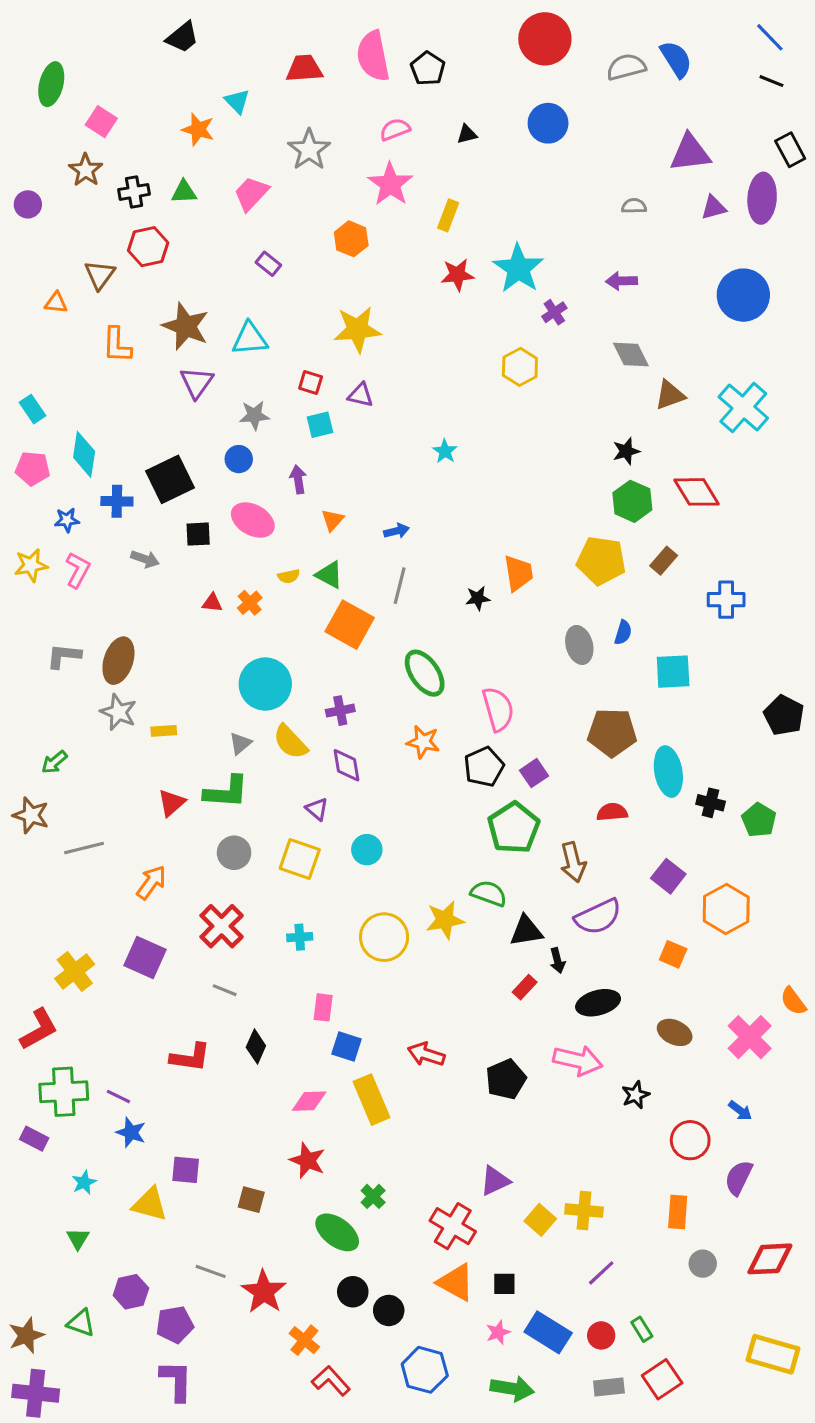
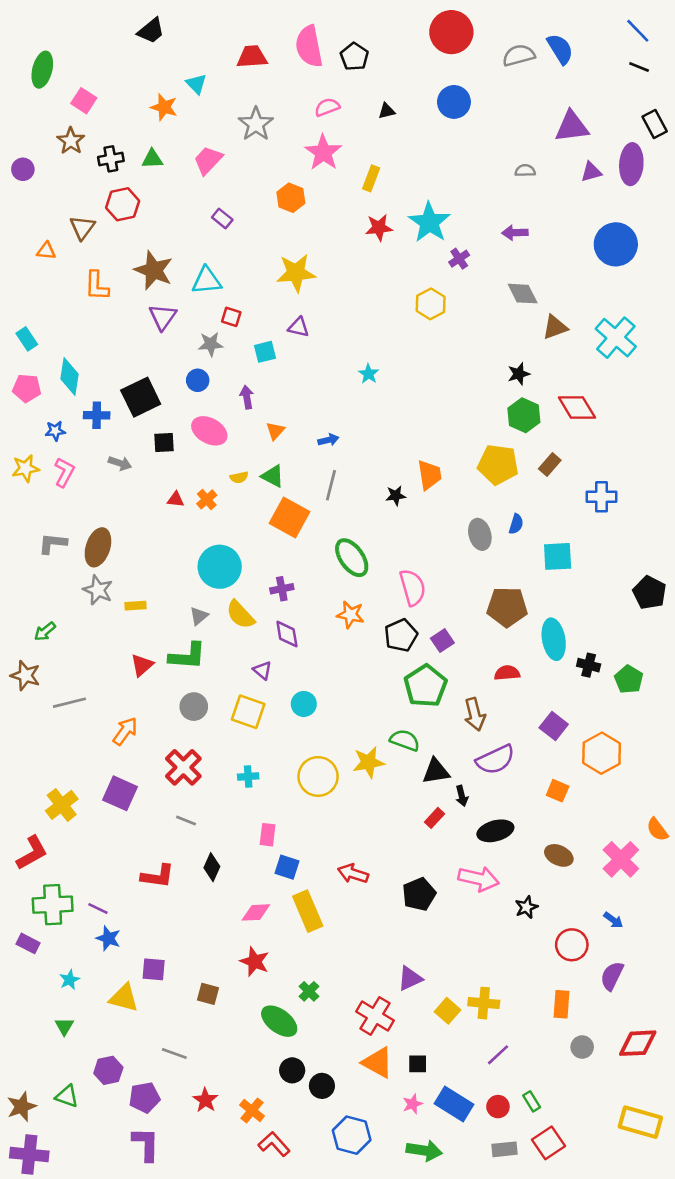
red square: (311, 383) -> (231, 317), moved
red star: (264, 1292) -> (205, 1100), moved, size x0.7

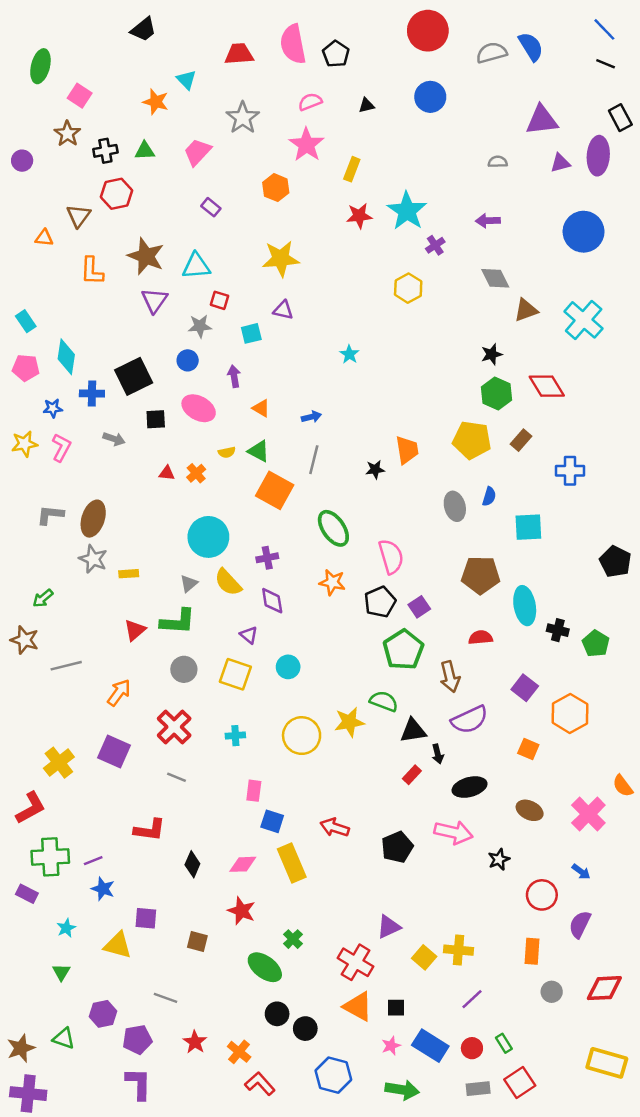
orange triangle: (275, 431) -> (261, 408), turned -42
black diamond: (212, 867) -> (192, 864), moved
purple line: (98, 909) -> (93, 861), turned -48

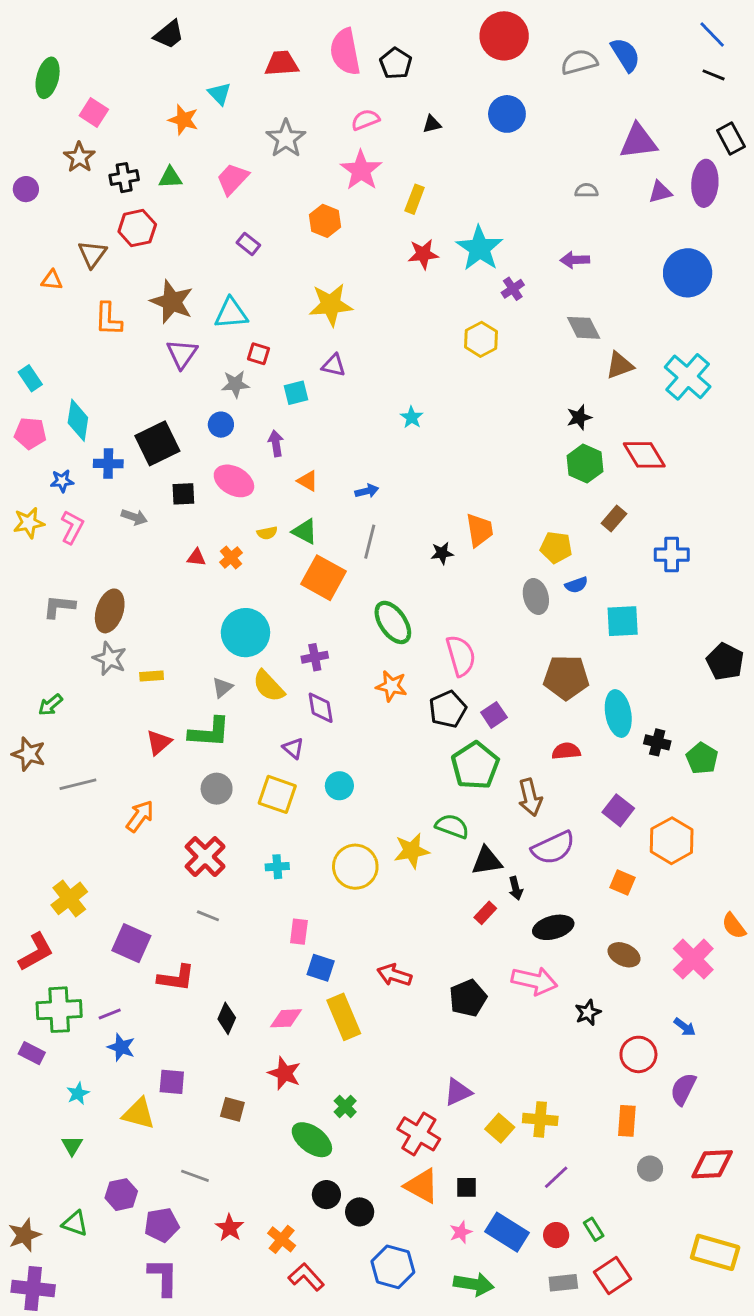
yellow pentagon: (472, 440) -> (556, 547), moved, size x0.7
blue semicircle: (489, 496) -> (576, 585), turned 54
purple square: (114, 751) -> (131, 943), moved

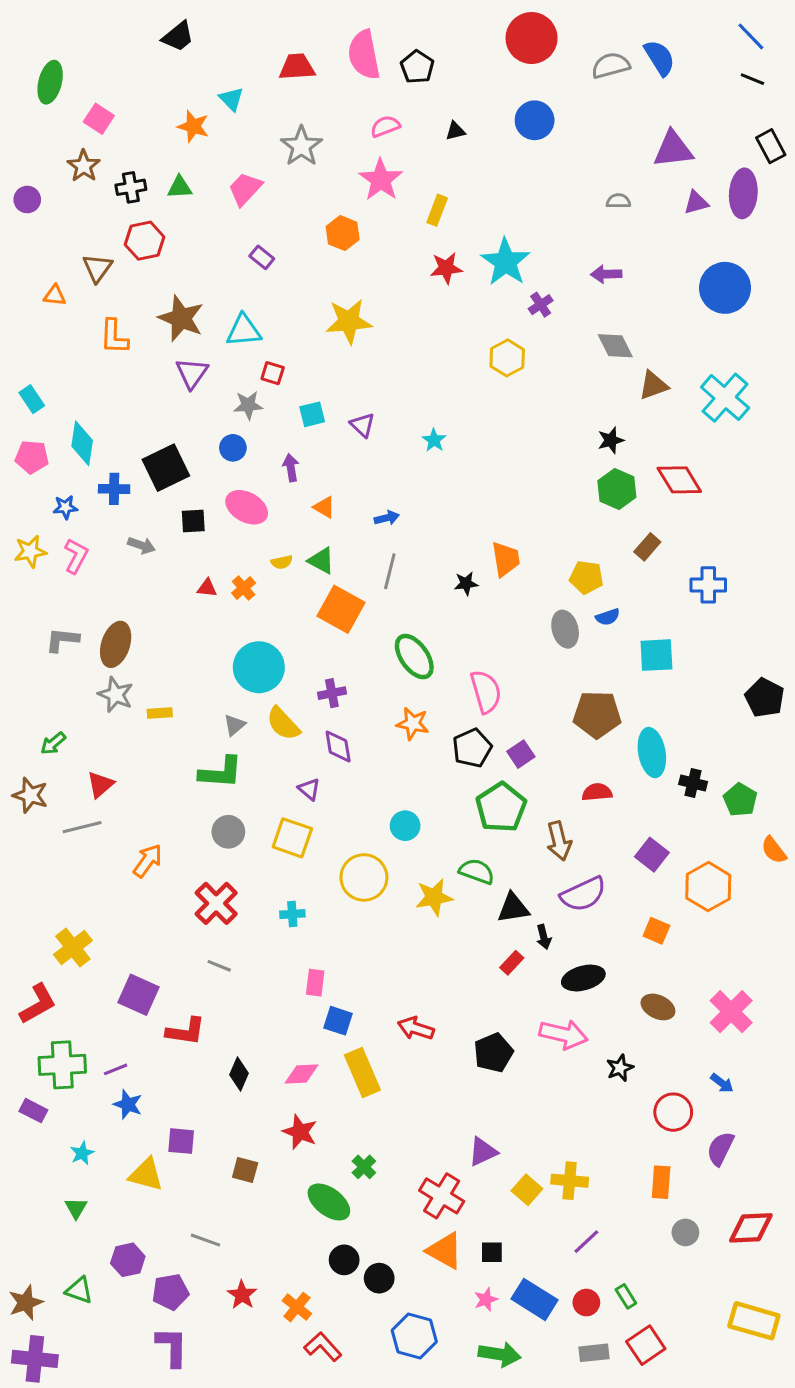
purple triangle: (334, 365) -> (362, 425), moved, turned 30
red triangle: (159, 742) -> (100, 785), moved
cyan circle: (339, 786) -> (405, 826), moved
yellow circle: (355, 867) -> (364, 877), moved
orange semicircle: (734, 926) -> (774, 850), moved

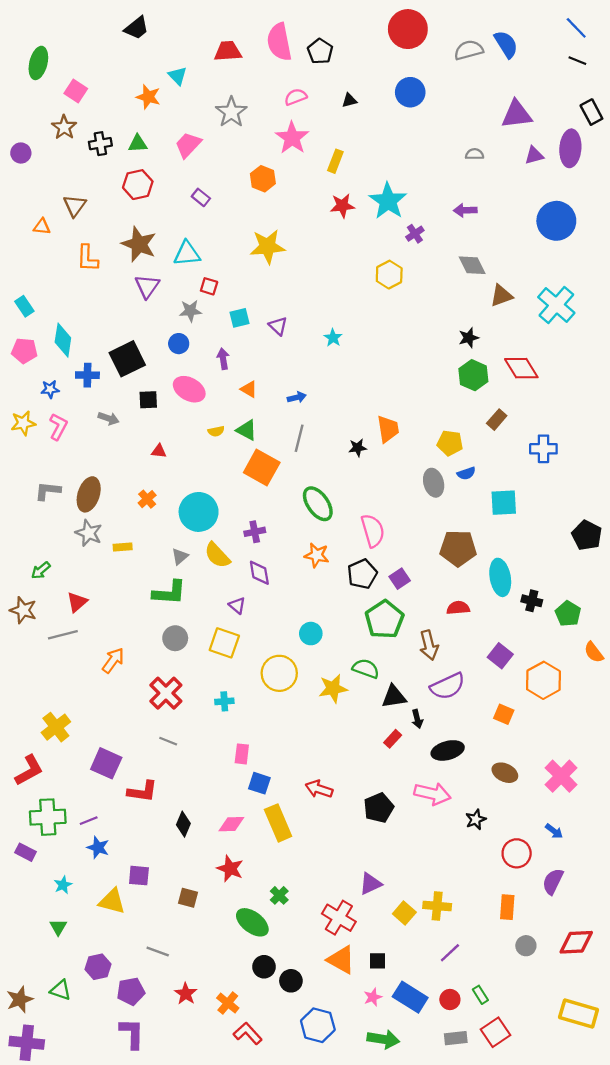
red hexagon: (145, 241) -> (138, 185), moved
orange cross: (244, 588) -> (147, 499), moved

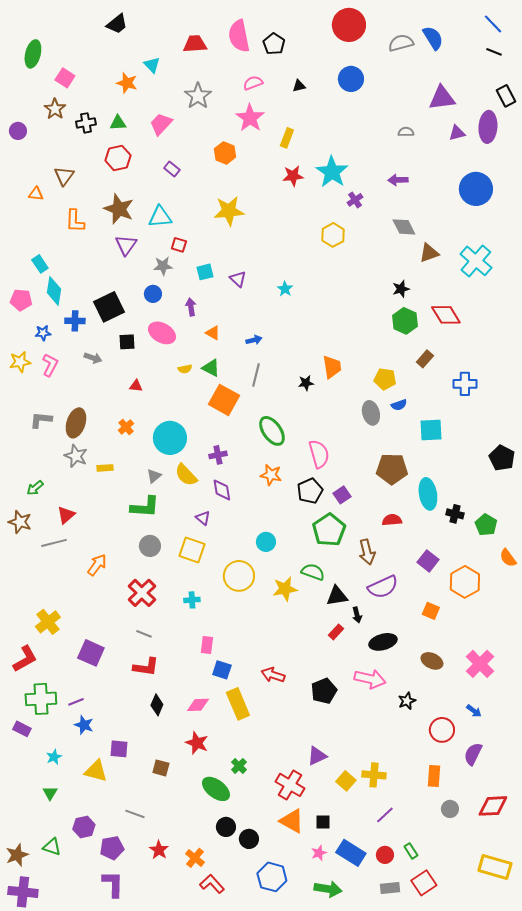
cyan rectangle: (24, 306) -> (40, 264), moved
red L-shape: (142, 791) -> (146, 667), moved

